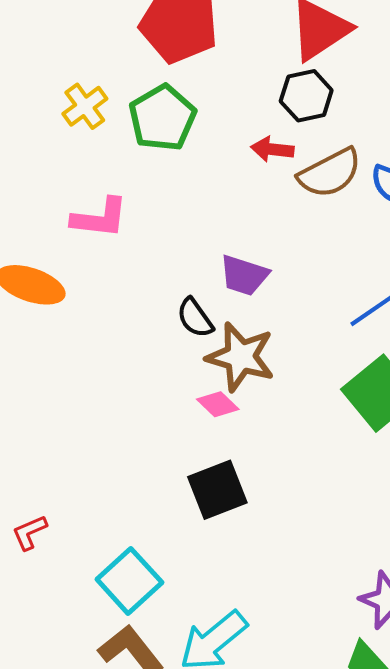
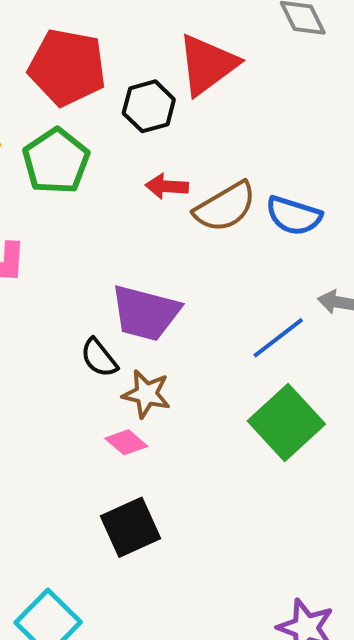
black hexagon: (306, 96) -> (149, 106), moved
purple trapezoid: (244, 275) -> (145, 313), size x1.4
brown star: (241, 357) -> (146, 394), size x0.7

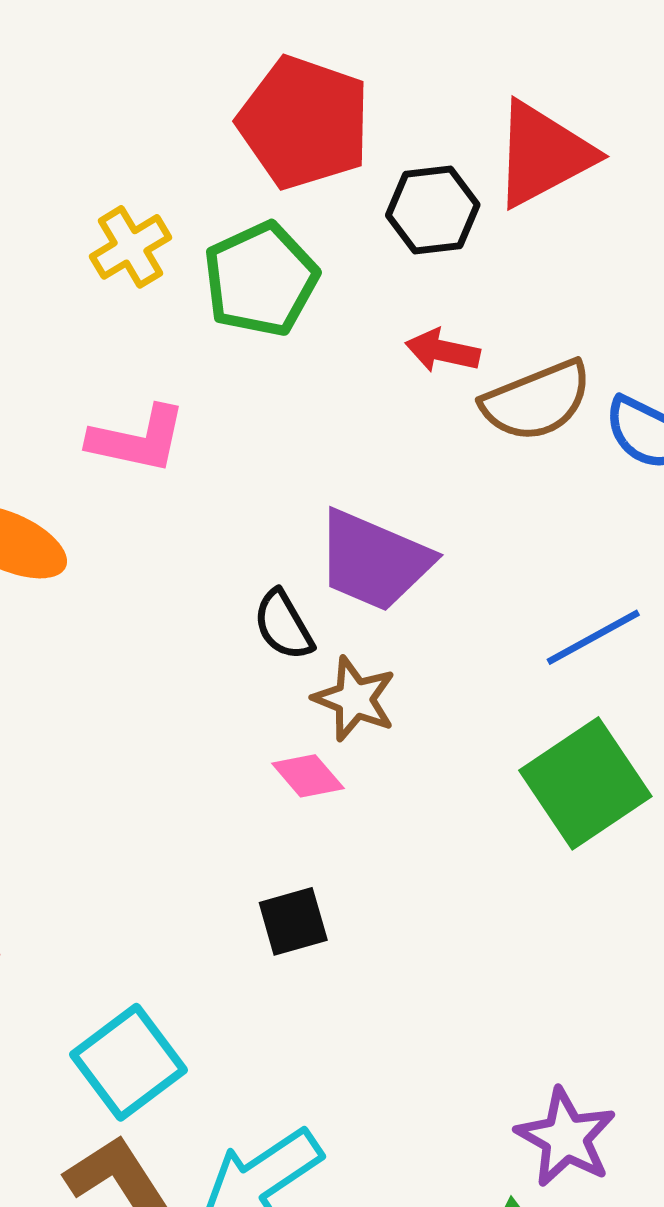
black square: (130, 527) -> (293, 921), size x0.7

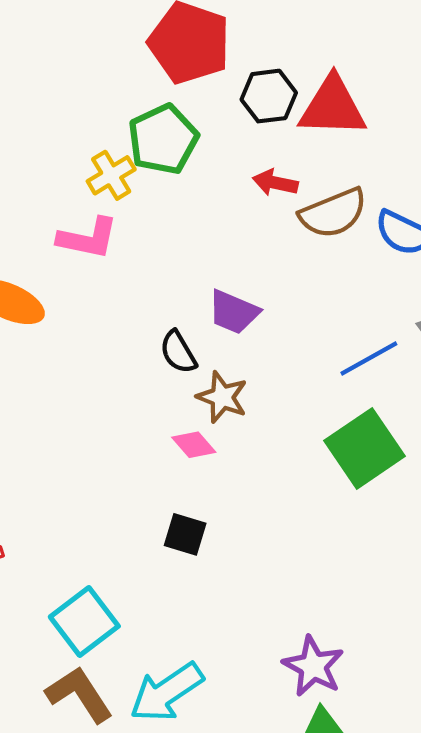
red triangle: (543, 154) -> (333, 107), moved, turned 30
yellow cross: (131, 247) -> (111, 175), moved
purple trapezoid: (374, 561) -> (234, 312), size x0.7
black square: (293, 921) -> (185, 534), turned 33
purple star: (566, 1138) -> (313, 666), moved

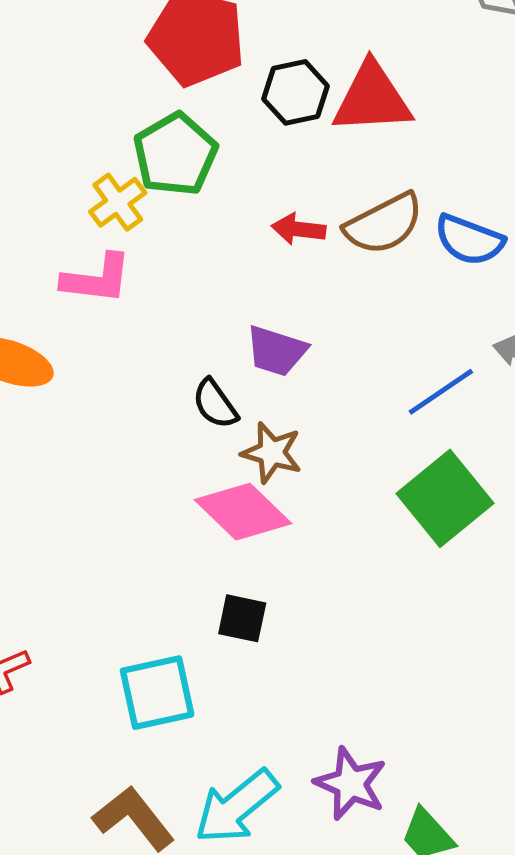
red arrow: (275, 183) -> (299, 229), moved
pink diamond: (194, 445) -> (243, 512), size x1.8
cyan square: (84, 621) -> (157, 693), moved, turned 30
purple star: (313, 666) -> (351, 784), moved

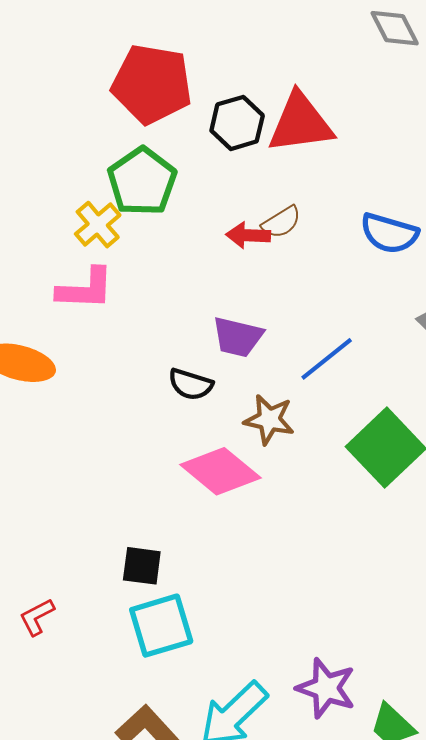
brown semicircle: (384, 224) -> (281, 222), moved, size x0.6
blue line: (441, 392) -> (327, 359), moved
black semicircle: (215, 404) -> (191, 384), turned -33
brown star: (272, 453) -> (269, 420), moved
black square: (242, 618) -> (142, 566), moved

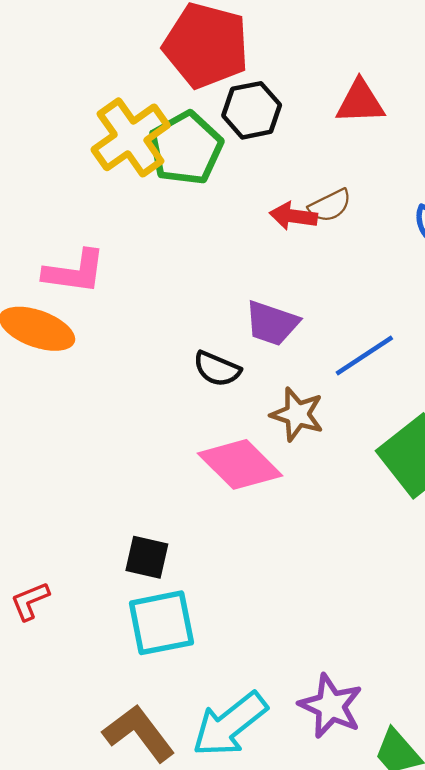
black hexagon: (237, 123) -> (252, 110), moved
red triangle: (300, 123) -> (360, 102), size x0.7
yellow cross: (98, 225) -> (131, 137), moved, size x1.5
pink L-shape: (85, 289) -> (74, 272), moved

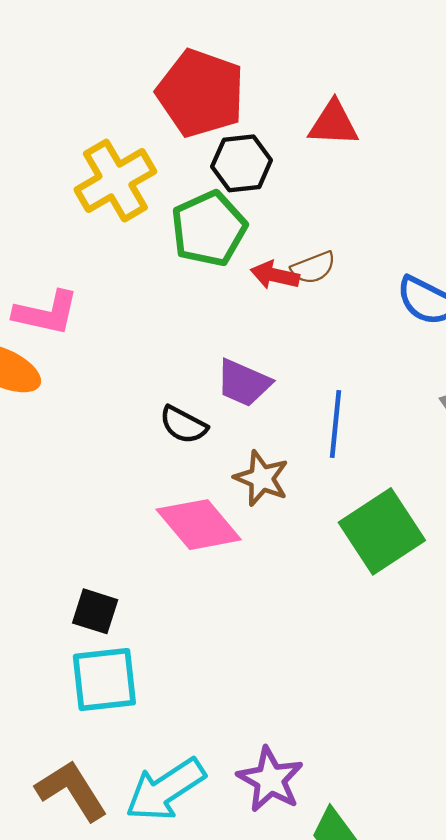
red triangle: (360, 102) -> (333, 124), moved
green pentagon: (186, 148) -> (209, 229), moved
blue line: (364, 355) -> (335, 424), turned -56

